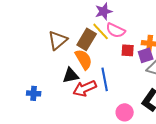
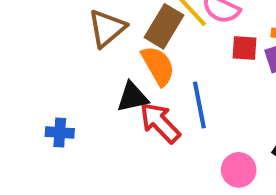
red arrow: (85, 88) -> (160, 123), turned 70

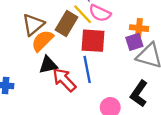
red square: (245, 48) -> (93, 41), moved, size x1.6
orange semicircle: (158, 66) -> (42, 41), moved, turned -105

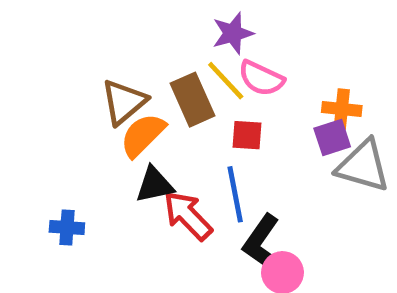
brown rectangle: (67, 23) -> (192, 100), turned -55
red square: (93, 41) -> (247, 135), size x0.6
black L-shape: (139, 94) -> (261, 242), moved

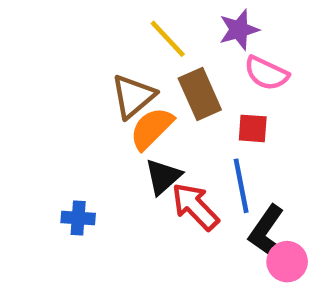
yellow line: (226, 81) -> (168, 39), moved
black triangle: (155, 185) -> (163, 177), turned -30

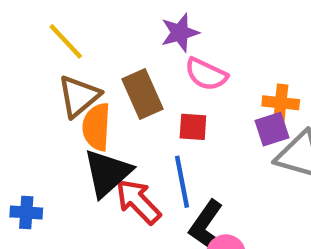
yellow line: (168, 39) -> (66, 41), moved
orange semicircle: (152, 128) -> (96, 127), turned -42
black triangle: (163, 177) -> (107, 173), size x1.4

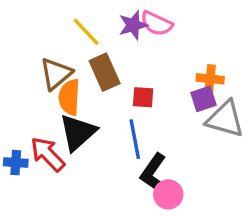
yellow line: (66, 41) -> (86, 32), moved
pink semicircle: (206, 74) -> (157, 23), moved
red arrow: (138, 201) -> (48, 154), moved

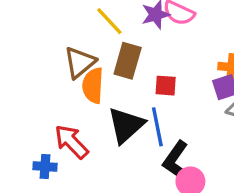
brown rectangle: (105, 72) -> (128, 61), turned 40
black triangle: (78, 132) -> (126, 125), moved
blue cross: (16, 163) -> (45, 167), moved

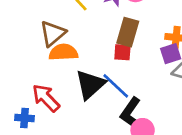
brown rectangle: (128, 61) -> (128, 32), moved
orange semicircle: (93, 86) -> (63, 52), turned 84
blue line: (157, 127) -> (116, 86), turned -36

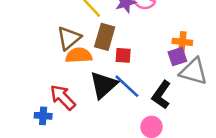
brown rectangle: (128, 32) -> (105, 37), moved
red square: (122, 52) -> (123, 55), moved
black L-shape: (130, 113) -> (161, 95), moved

